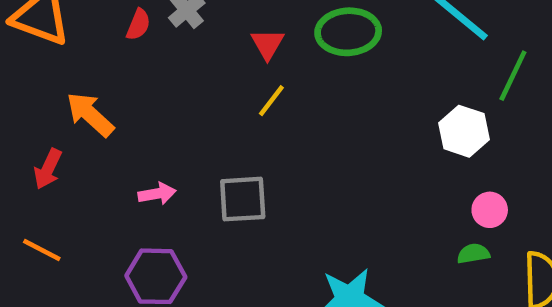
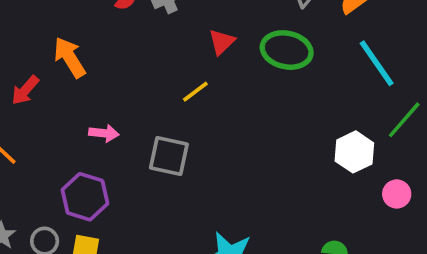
yellow line: (271, 101) -> (195, 92), moved
pink circle: (490, 210) -> (397, 194), moved

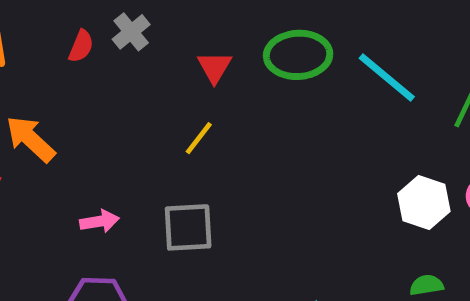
cyan line: (377, 63) -> (387, 78), moved
white hexagon: (354, 152) -> (424, 202), moved

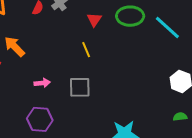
yellow line: (199, 138) -> (86, 50), turned -63

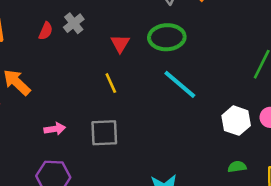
cyan line: (167, 27) -> (180, 84), moved

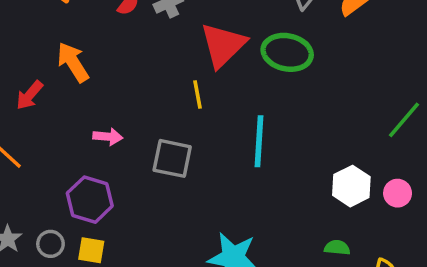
red triangle: (120, 43) -> (223, 45), size x1.8
cyan line: (180, 84) -> (259, 141), moved, turned 39

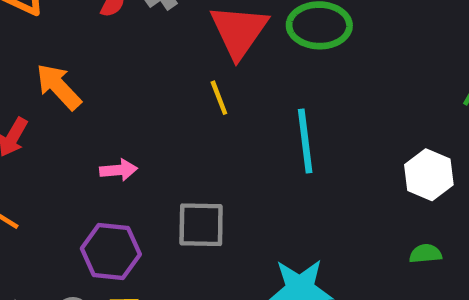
gray square: (172, 158) -> (201, 225), moved

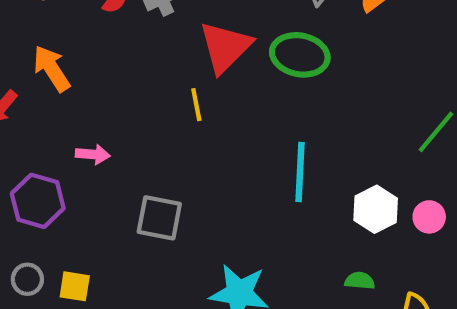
cyan line: (305, 141) -> (300, 172), moved
purple hexagon: (111, 251) -> (38, 201), moved

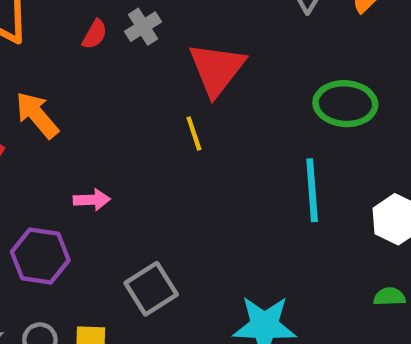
green ellipse: (300, 55) -> (345, 104), moved
gray square: (159, 218) -> (151, 289), moved, turned -36

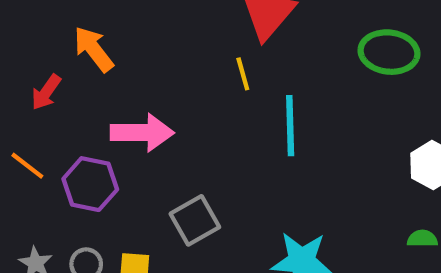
cyan line: (312, 190) -> (290, 126), moved
pink arrow: (92, 200) -> (142, 133), size x1.8

